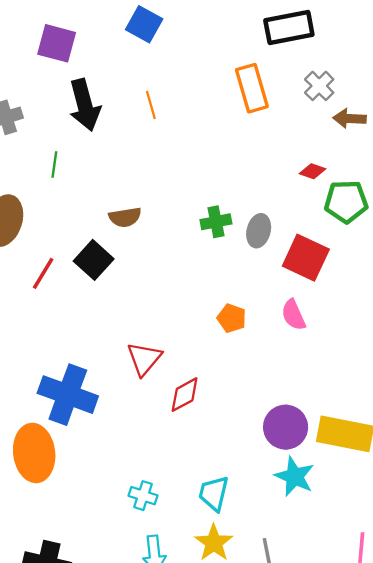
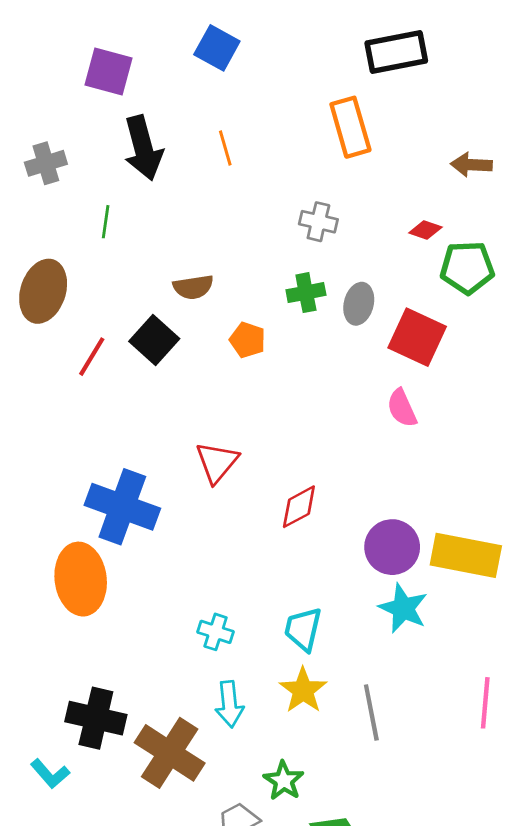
gray cross: (319, 86) -> (318, 222), moved, turned -32
orange pentagon: (232, 318) -> (248, 340), moved
red diamond: (185, 395) -> (299, 507), moved

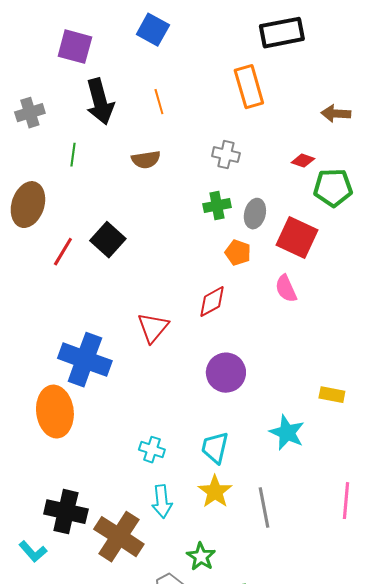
brown semicircle: (193, 287) -> (146, 160), moved
orange pentagon: (248, 340) -> (238, 253), moved
red diamond: (299, 507) -> (212, 302), moved
purple circle: (392, 547) -> (226, 373), moved
yellow rectangle: (466, 555) -> (332, 395), size x0.5

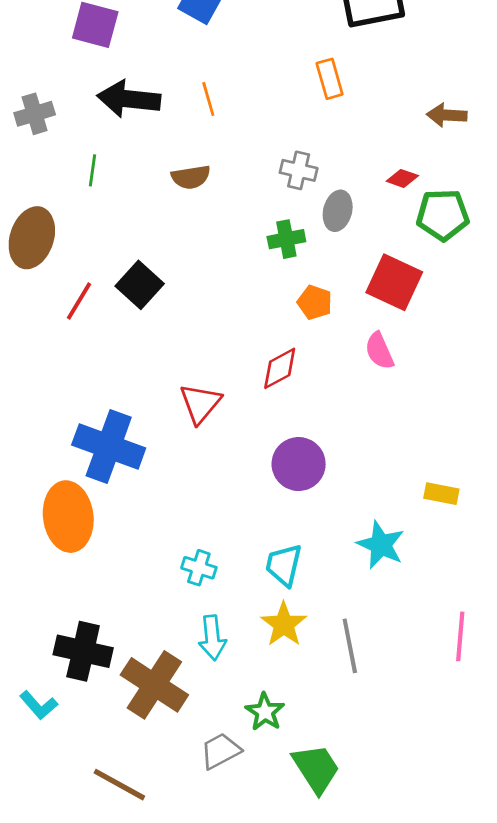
orange rectangle: (249, 87) -> (330, 79), size x0.7
black arrow: (100, 102) -> (129, 99), turned 111
gray ellipse: (255, 214) -> (338, 211), moved

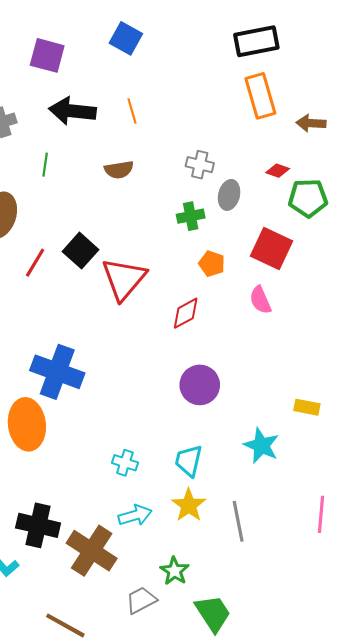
orange rectangle: (330, 79) -> (260, 96), moved, size x1.5
red triangle: (200, 403) -> (124, 279), moved, size x1.4
cyan arrow: (212, 638) -> (135, 515), turned -100

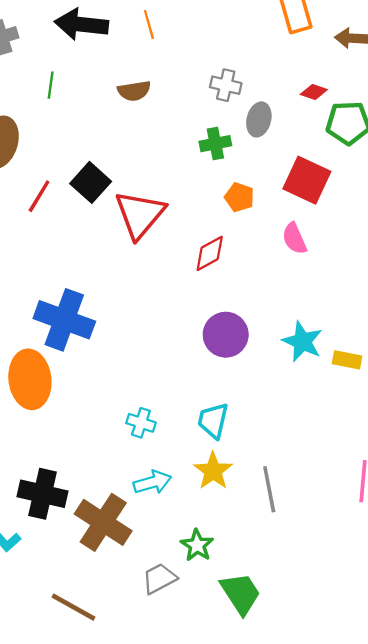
cyan star: (261, 446) -> (302, 342), moved

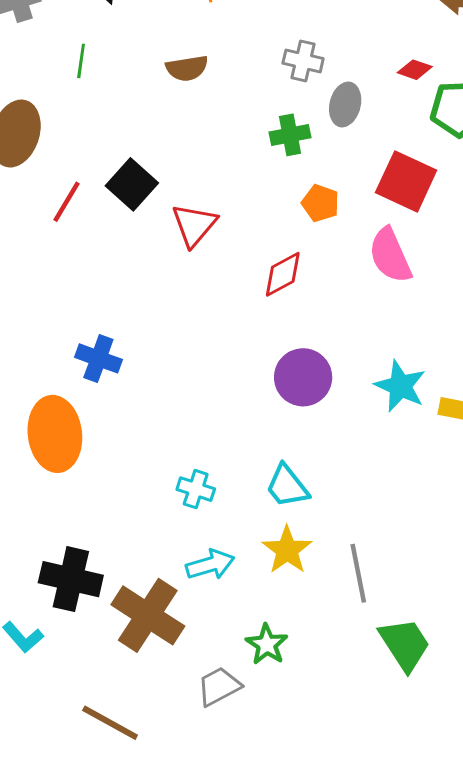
red triangle: (140, 214) -> (194, 225), size x0.7
pink semicircle: (294, 239) -> (390, 255), size x1.4
blue cross: (64, 320) -> (98, 358), size x0.6
cyan trapezoid: (213, 421) -> (287, 486), turned -51
green trapezoid: (241, 593) -> (405, 644), moved

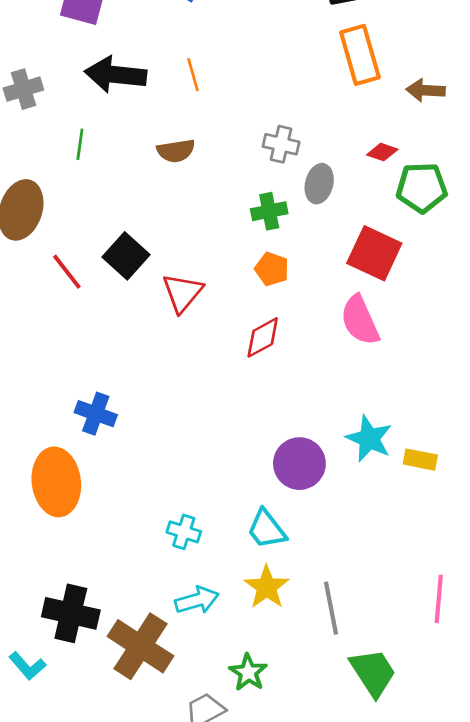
red line: (67, 202) -> (67, 272), turned -69
orange pentagon: (320, 203) -> (272, 269), moved
purple circle: (303, 377) -> (299, 464), moved

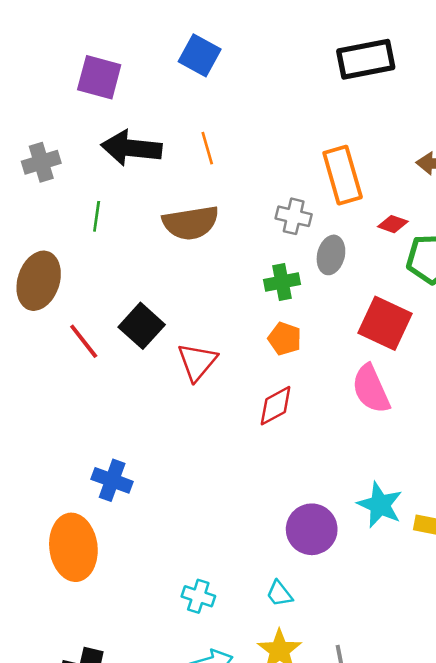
orange rectangle: (360, 55) -> (343, 175), moved
brown semicircle: (176, 151) -> (191, 223), size x1.5
cyan trapezoid: (267, 529) -> (279, 594), size x0.7

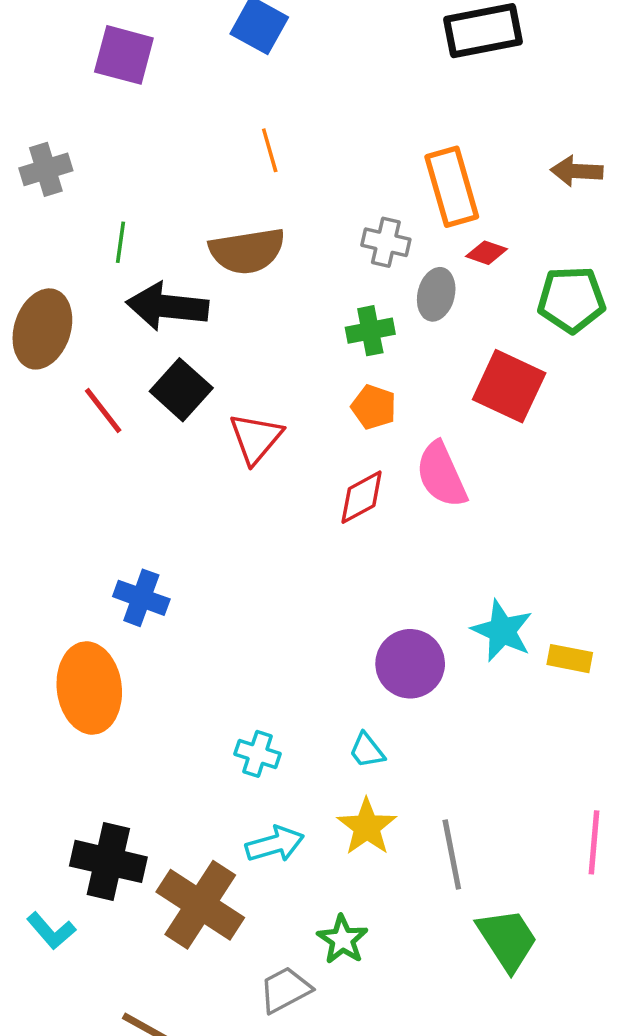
black arrow: (131, 148) -> (167, 306), moved
red diamond: (393, 224) -> (486, 253), moved
pink semicircle: (371, 389) -> (441, 475), moved

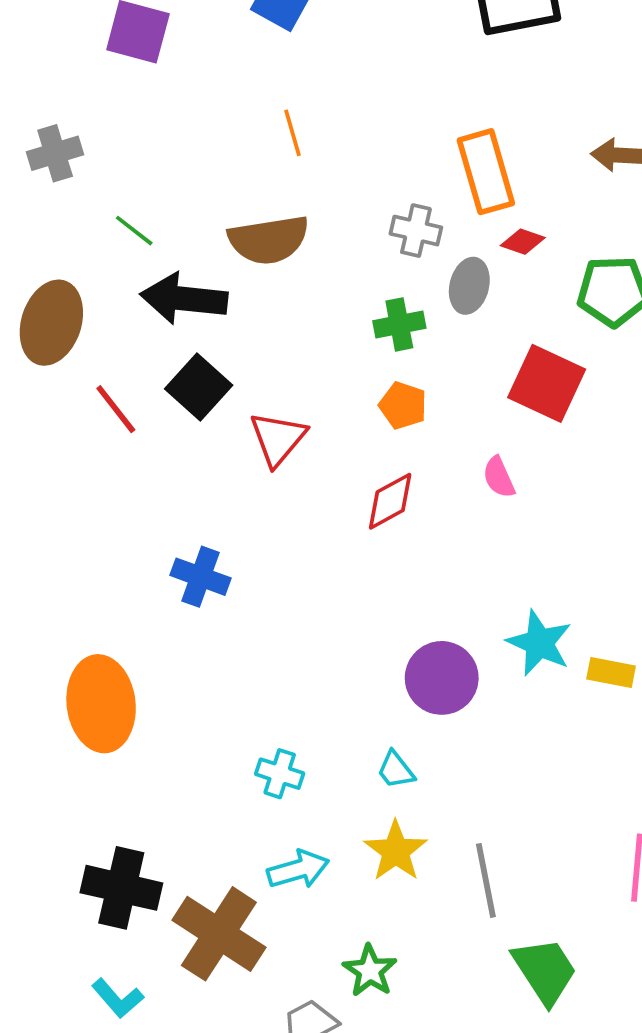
green line: (120, 242) -> (134, 231), turned -60
pink semicircle: (441, 475) -> (499, 477), moved, size x0.6
blue cross: (141, 598) -> (201, 577), moved
cyan L-shape: (51, 931) -> (118, 998), moved

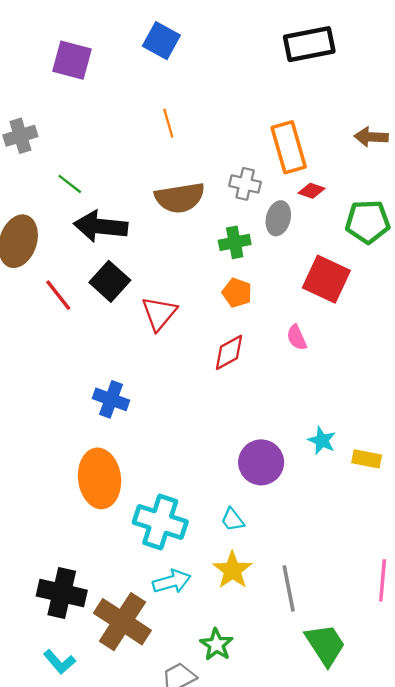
brown semicircle: (269, 240) -> (180, 198), moved
cyan star: (539, 643) -> (322, 441), size x0.7
orange ellipse: (101, 704) -> (100, 478), moved
cyan cross: (280, 774) -> (160, 522), size x1.8

